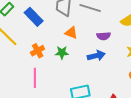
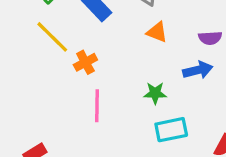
orange cross: (38, 51) -> (85, 62), moved
green star: (62, 53) -> (155, 93), moved

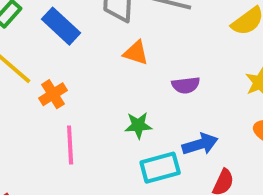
purple semicircle: (210, 38) -> (186, 85), moved
blue arrow: (198, 70) -> (200, 144), moved

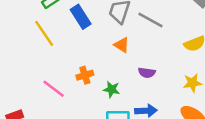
orange cross: (53, 94) -> (85, 75), moved
pink line: (70, 145) -> (54, 89), moved, turned -65

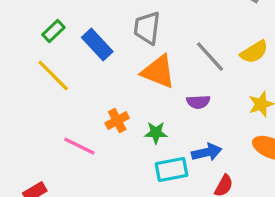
gray line: (150, 20) -> (210, 57), moved, turned 30
orange triangle: (122, 45) -> (158, 72), size x1.6

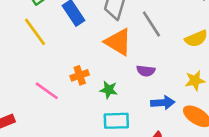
gray line: (210, 57) -> (151, 24), moved
blue arrow: (207, 152) -> (163, 103), moved

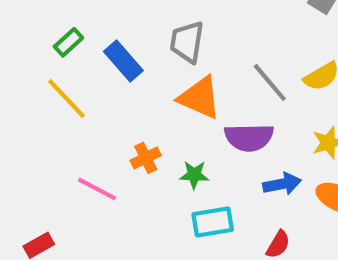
gray line: (151, 24) -> (270, 82), moved
purple semicircle: (146, 71) -> (249, 137), size x1.6

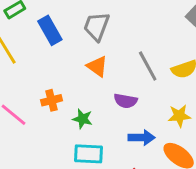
orange triangle: (200, 98) -> (97, 66), size x0.7
purple semicircle: (249, 137) -> (126, 101), size x0.7

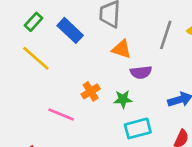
gray line: (148, 66) -> (166, 35), turned 64
purple semicircle: (126, 101) -> (141, 72), moved

